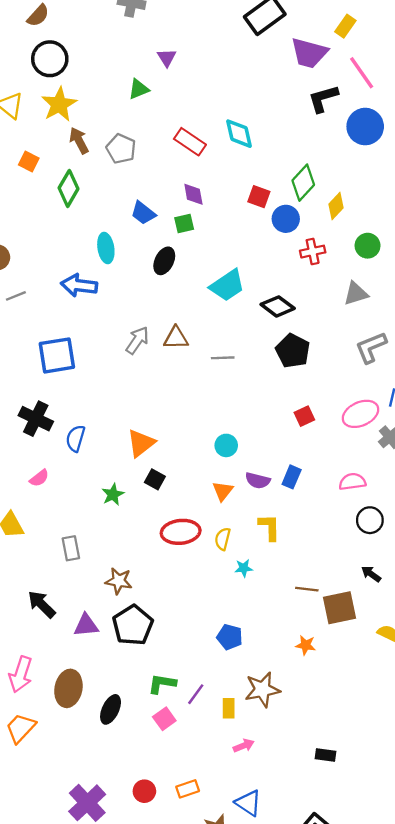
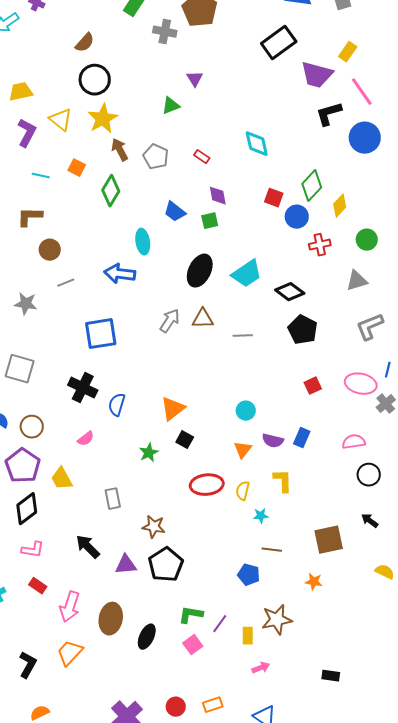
red rectangle: (190, 142) -> (202, 157), moved, size x0.6
black ellipse: (164, 261) -> (200, 271), moved, size x1.4
pink ellipse: (361, 414) -> (361, 384), turned 36
brown line: (307, 589) -> (272, 550), moved
brown square: (339, 608) -> (329, 540), moved

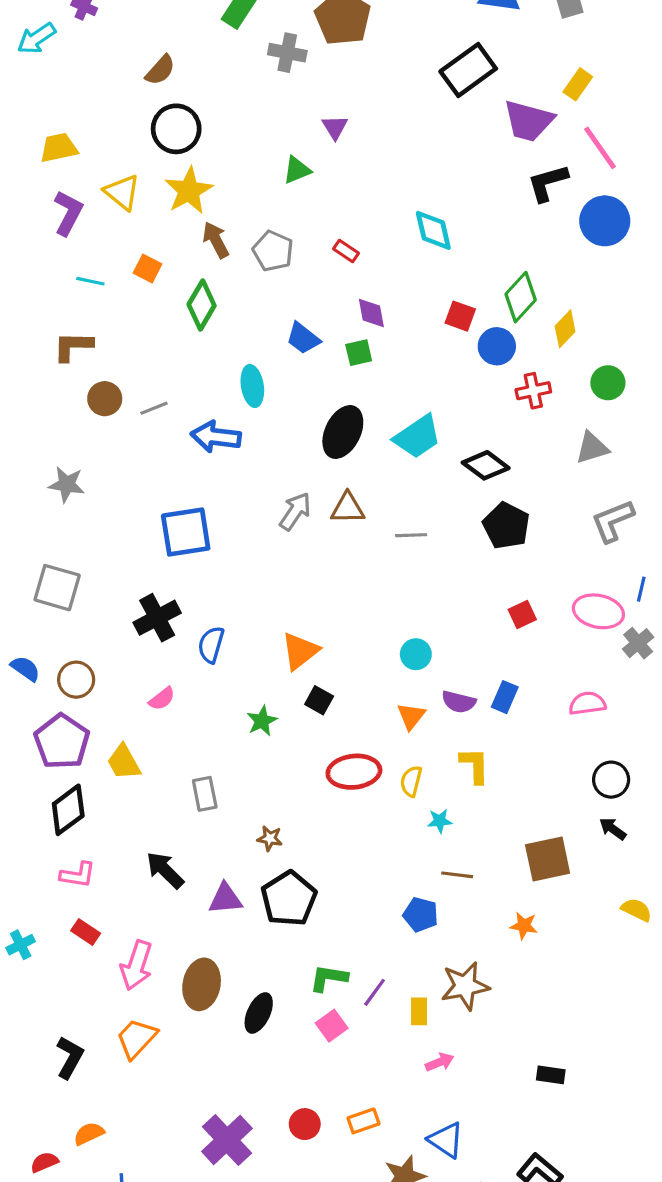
gray line: (66, 283) -> (154, 408), moved
black cross: (83, 388) -> (157, 618), turned 36
black circle: (369, 475) -> (611, 780), moved
brown star: (154, 527) -> (270, 838), size x0.7

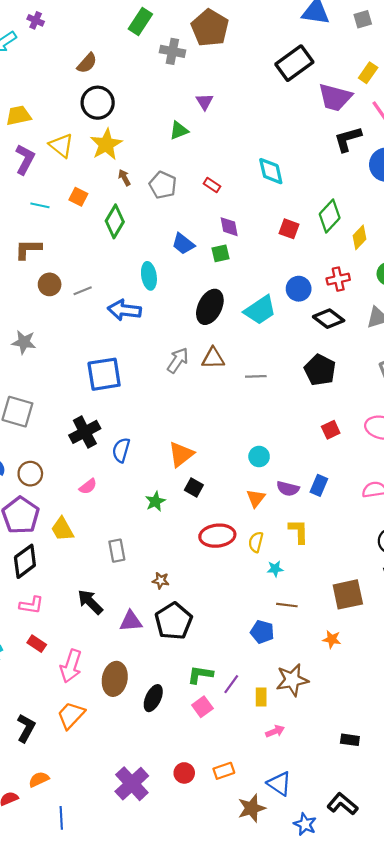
brown arrow: (216, 240) -> (124, 178), size x0.7
blue circle: (497, 346) -> (299, 289), moved
black diamond: (486, 465) -> (329, 319), moved

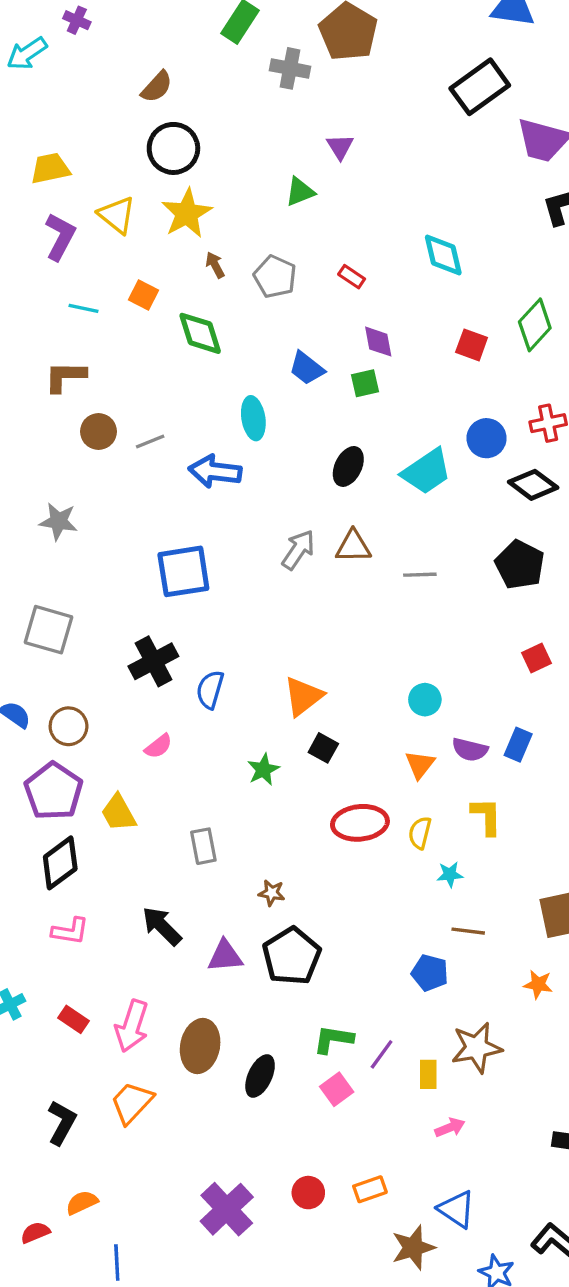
green diamond: (115, 221) -> (200, 333), turned -48
black ellipse: (210, 307) -> (348, 466), size x0.7
red rectangle: (37, 644) -> (74, 1019), moved

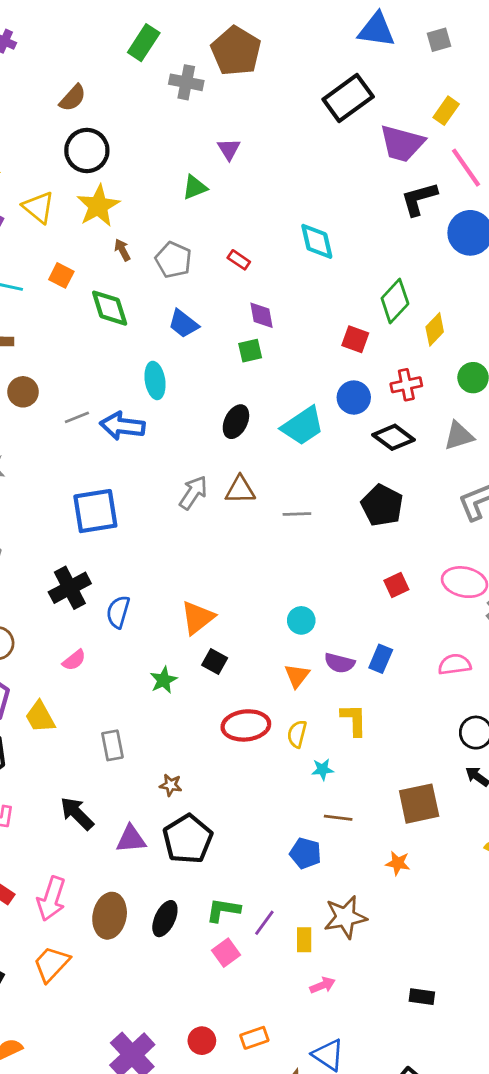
red square: (472, 345) -> (355, 339), moved
blue trapezoid: (307, 368) -> (183, 324), moved
gray line: (150, 441) -> (77, 417), moved
black ellipse: (260, 1076) -> (165, 919), moved

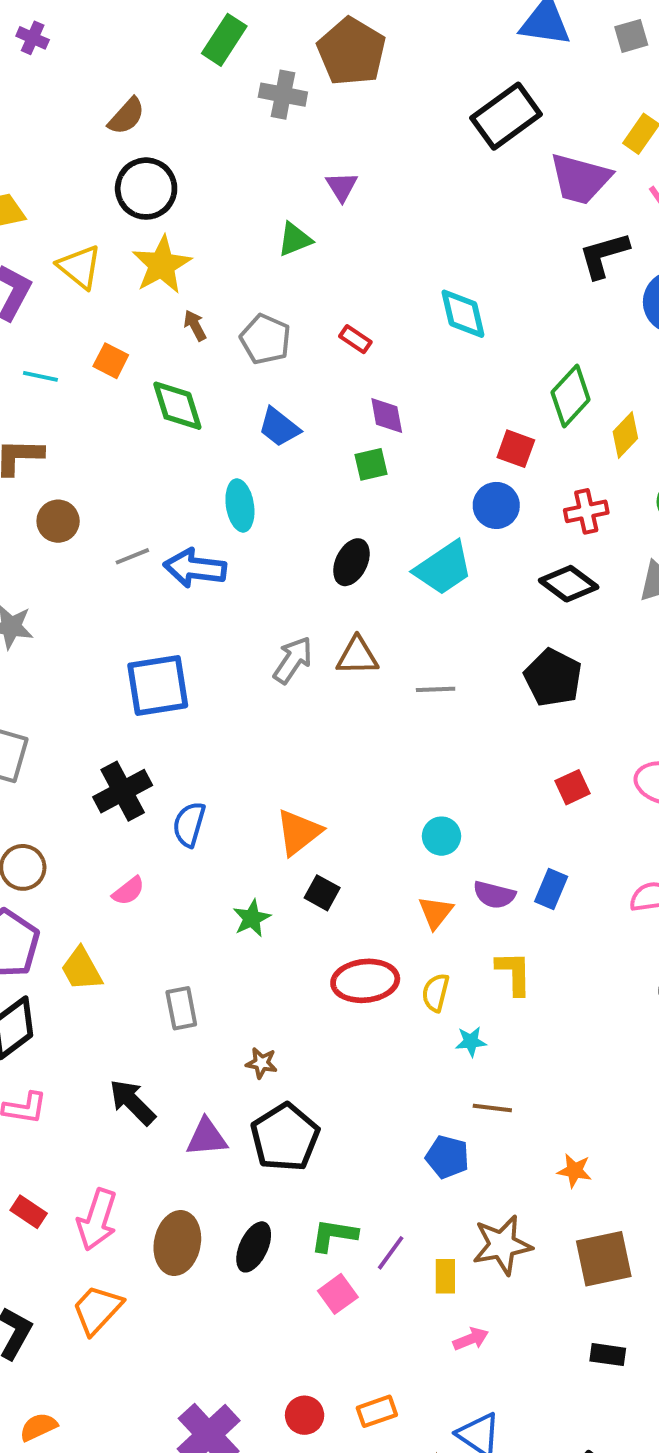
blue circle: (354, 398) -> (496, 505), moved
brown square: (419, 804) -> (604, 1259), moved

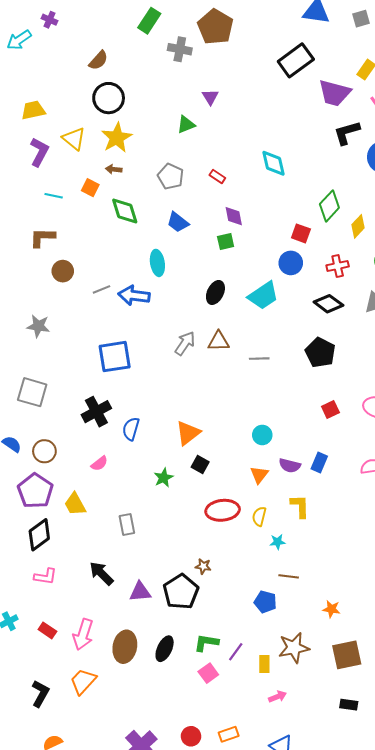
brown arrow: (195, 325) -> (114, 169), moved, turned -56
brown star: (261, 1063) -> (203, 566), moved

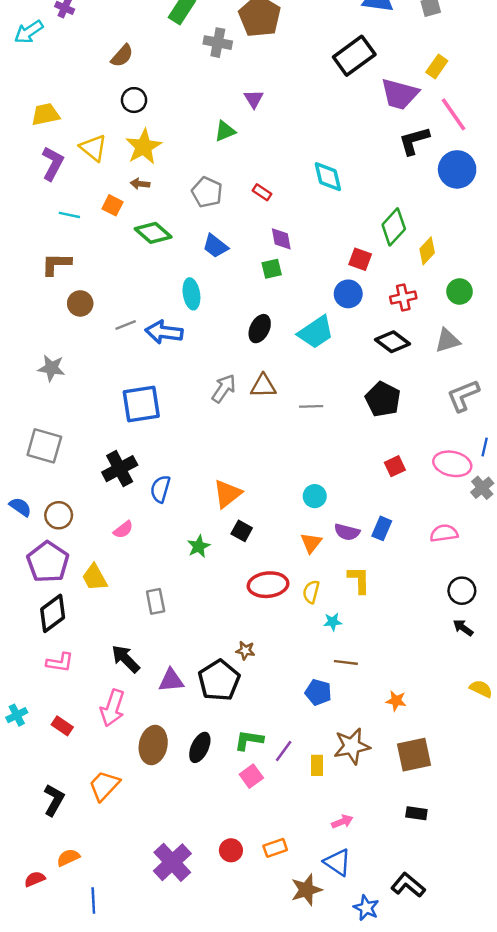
black circle: (109, 98) -> (134, 100), size x0.7
green diamond: (125, 211) -> (153, 233), turned -32
pink arrow: (83, 634) -> (112, 708), moved
pink arrow: (278, 697) -> (342, 822), moved

